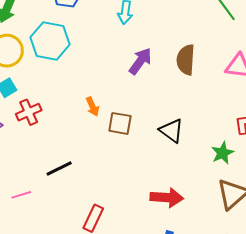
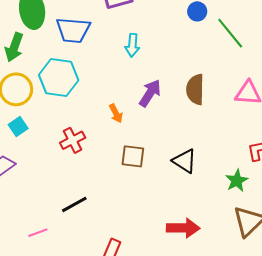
orange arrow: (93, 107) -> (116, 113), moved
red cross: (29, 112) -> (73, 140), moved

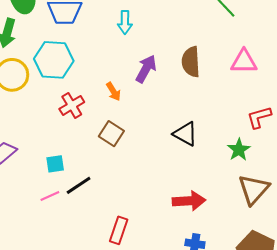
cyan square: (18, 127) -> (55, 164), moved, turned 30
red cross: (73, 140) -> (72, 105), moved
brown square: (133, 156) -> (111, 134), moved, turned 30
pink line: (38, 233) -> (50, 196), moved

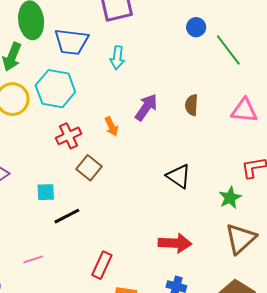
cyan arrow: (125, 22) -> (117, 58), moved
brown semicircle: (191, 62) -> (192, 105), size x0.7
brown square: (111, 134) -> (89, 168), moved
pink line: (50, 196) -> (33, 259), moved

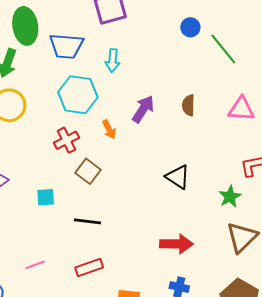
cyan hexagon: (55, 89) -> (78, 95), moved
black line: (67, 216) -> (87, 221), moved, turned 36
red rectangle: (102, 265) -> (89, 268), moved, turned 48

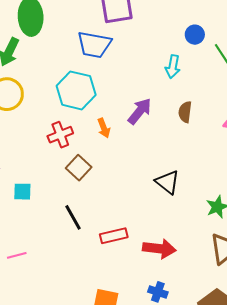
blue trapezoid: (66, 46) -> (94, 45), moved
cyan arrow: (113, 60) -> (173, 67), moved
cyan square: (46, 197) -> (22, 192), moved
black line: (87, 221) -> (73, 217), turned 48
red rectangle: (89, 268) -> (114, 236), moved

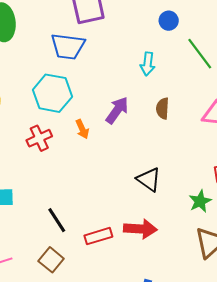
blue circle: (195, 35) -> (169, 21), moved
brown square: (79, 168) -> (51, 260), moved
red arrow: (159, 249) -> (140, 229), moved

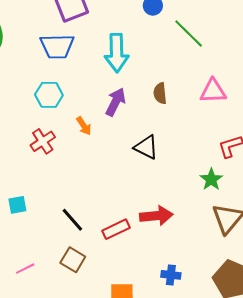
cyan arrow: (148, 64) -> (117, 53), moved, size x1.6
cyan hexagon: (52, 93) -> (49, 95), size x0.7
black triangle: (149, 179) -> (146, 147), moved

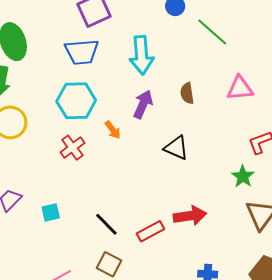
cyan hexagon: (49, 95) -> (76, 101), size x1.4

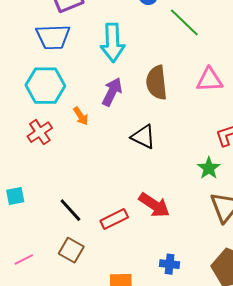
brown semicircle: (187, 93) -> (157, 83), size x1.6
red arrow: (190, 216) -> (154, 205), turned 40

